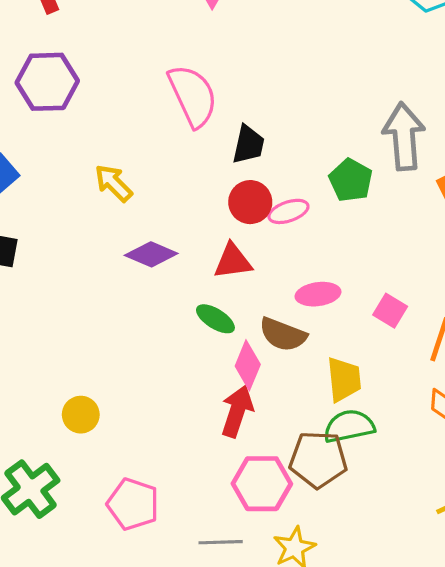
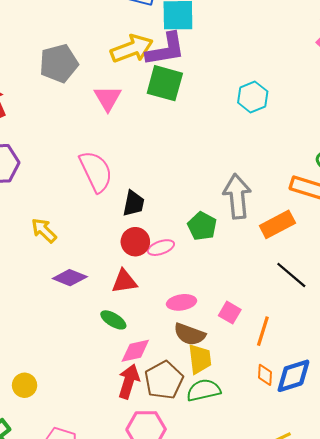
brown semicircle: (283, 335) -> (190, 334), moved
pink diamond: (248, 365) -> (135, 351), turned 56
brown pentagon: (318, 459) -> (164, 380), moved, turned -30

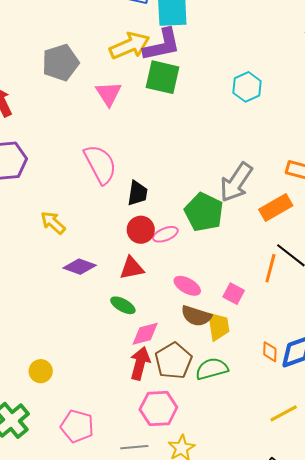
gray arrow: (237, 196) -> (236, 182), turned -138
green pentagon: (202, 226) -> (204, 212), size x1.4
pink ellipse: (182, 302) -> (187, 286), turned 40
orange line: (263, 331) -> (270, 268), moved
yellow trapezoid: (200, 359) -> (218, 326), moved

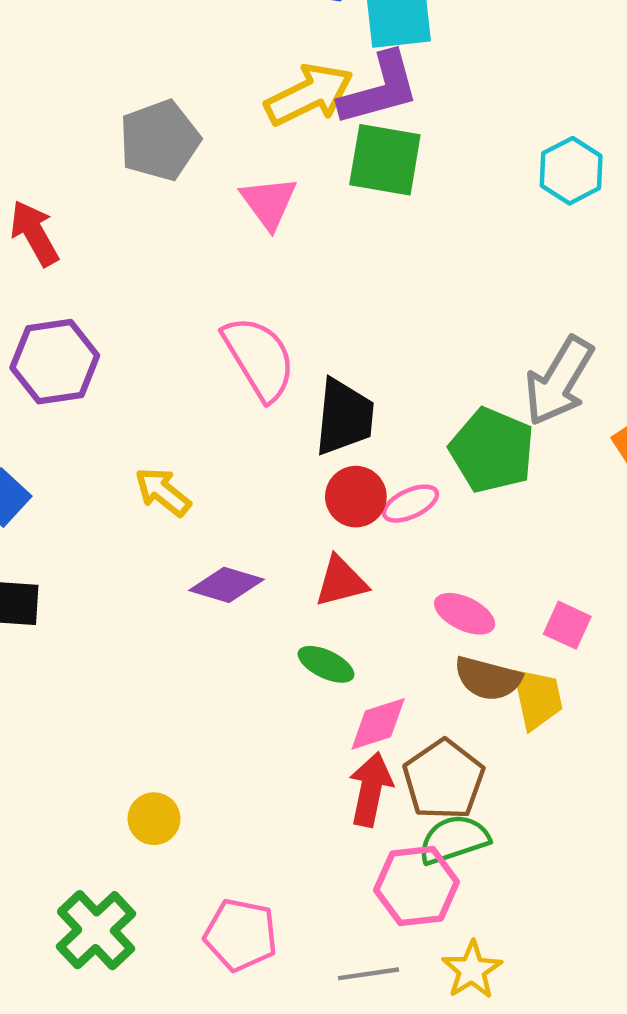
black trapezoid: (137, 193) -> (344, 417), size x1.4
green semicircle: (212, 369) -> (454, 839), moved

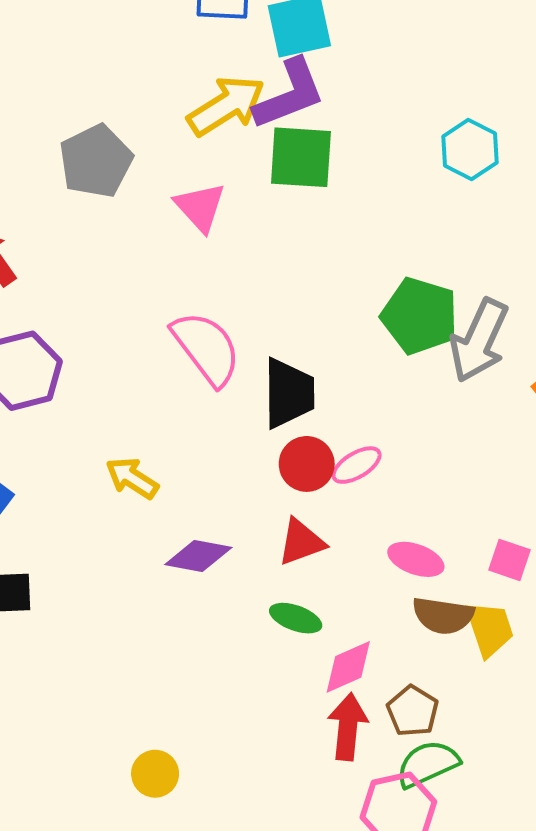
green pentagon: (492, 450) -> (420, 316), moved
brown pentagon: (444, 780) -> (413, 711), size x0.7

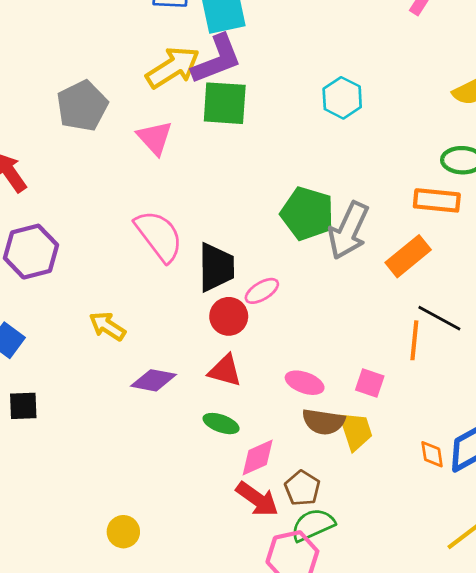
pink ellipse: (357, 465) -> (262, 291), moved
red triangle: (301, 542) -> (225, 371), turned 36
red arrow: (348, 727) -> (257, 499), turned 120

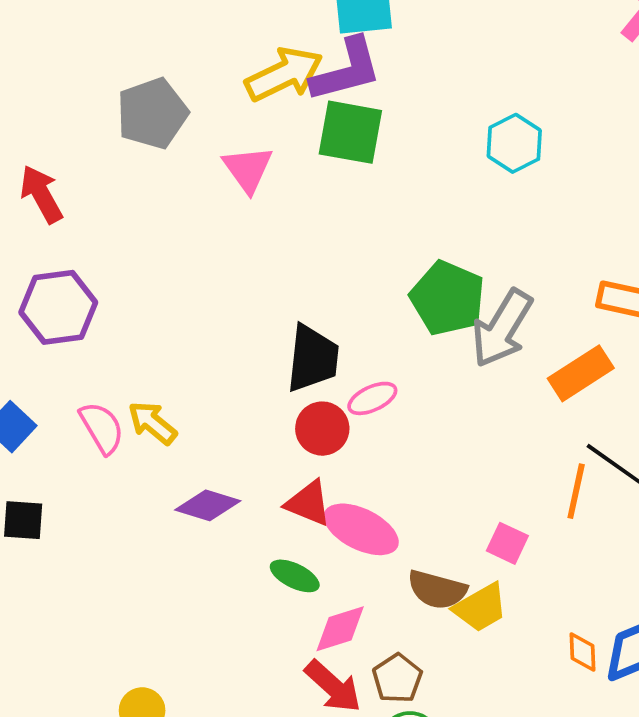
pink semicircle: (159, 236) -> (102, 428), moved, size x0.7
pink ellipse: (305, 383) -> (361, 529), moved, size x1.4
yellow trapezoid: (356, 431) -> (481, 608), turned 72

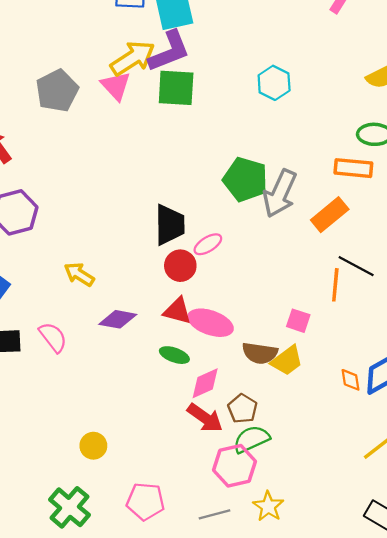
pink triangle: (248, 169) -> (116, 86), moved
pink semicircle: (102, 428) -> (53, 337), moved

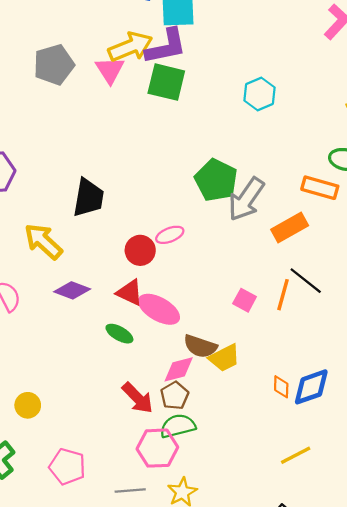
black trapezoid: (170, 225) -> (88, 198), moved
yellow arrow: (79, 274) -> (43, 241), size x1.4
pink square: (298, 321) -> (245, 300), moved
pink diamond: (205, 383) -> (179, 369), moved

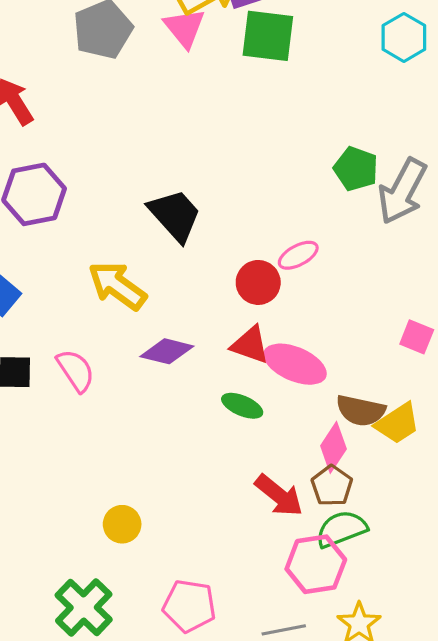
green pentagon: (216, 180) -> (356, 169), size x0.7
black trapezoid: (88, 198) -> (175, 215), turned -45
pink diamond: (179, 369) -> (333, 447), turned -36

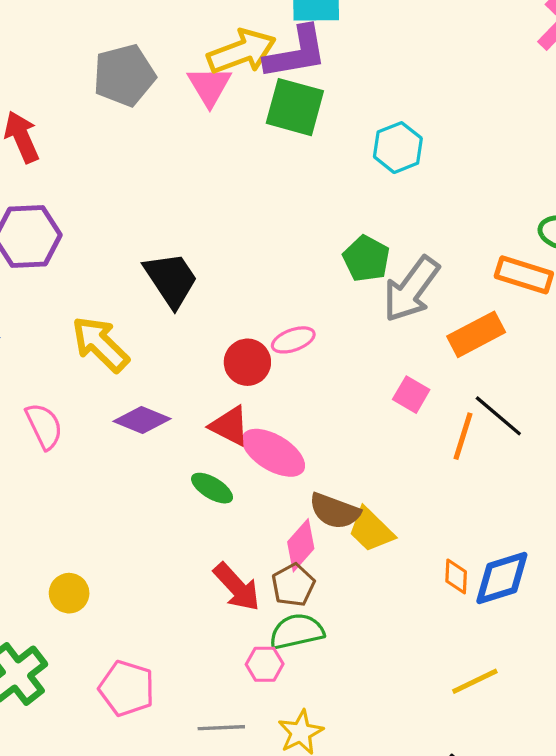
cyan hexagon: (404, 37) -> (398, 148), moved
pink square: (417, 337) -> (411, 395), moved
yellow trapezoid: (397, 423) -> (371, 530), turned 69
pink hexagon: (316, 564) -> (265, 664), size x0.6

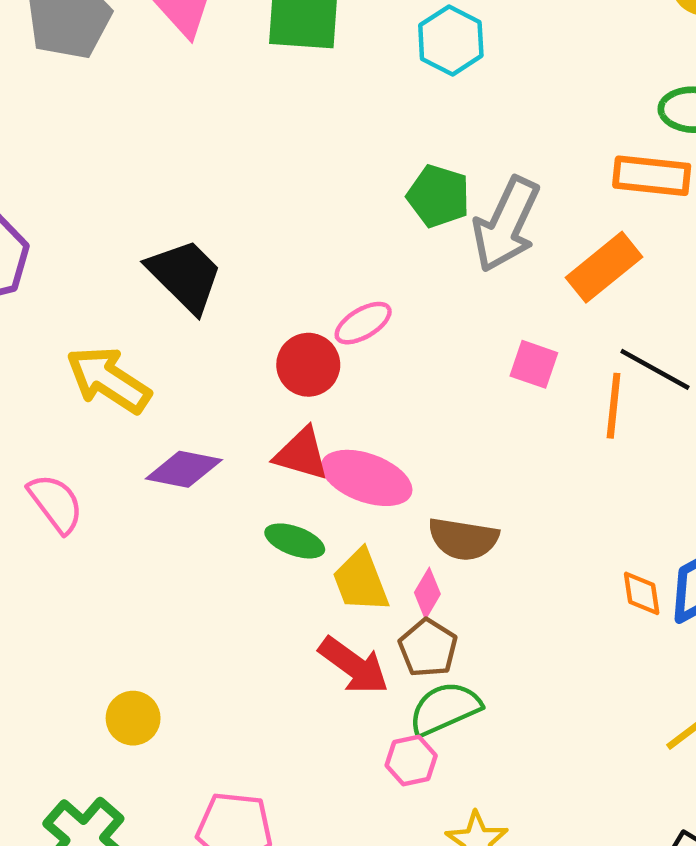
yellow trapezoid: (371, 530) -> (361, 581), moved, turned 36
pink diamond: (301, 545) -> (427, 593), size x0.7

